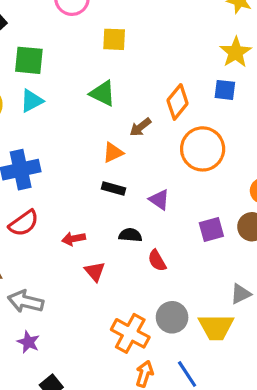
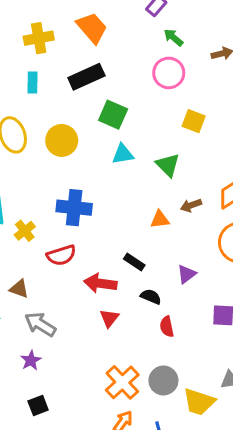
cyan triangle: (32, 101) -> (123, 154), moved
black rectangle: (114, 188) -> (134, 262), moved
purple triangle: (159, 200) -> (187, 274), turned 30
red arrow: (74, 239) -> (100, 283), size x1.5

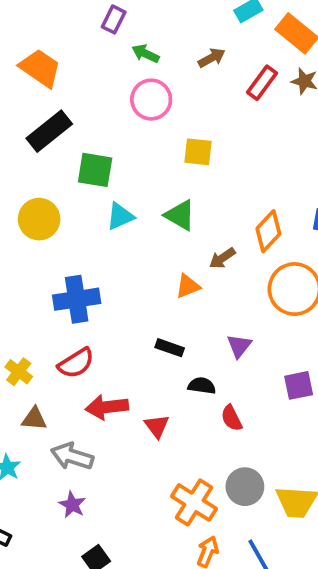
yellow cross: (25, 231) -> (19, 372), moved
red arrow: (100, 283) -> (107, 407), moved

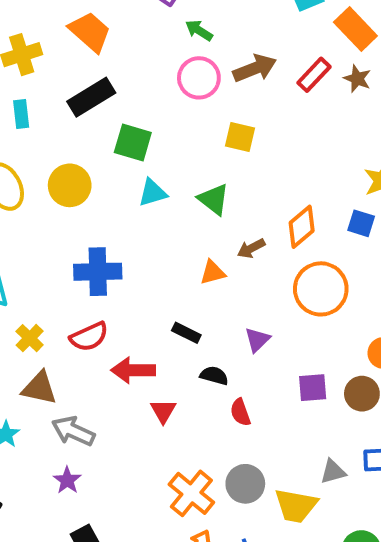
brown arrow: (212, 58) -> (255, 68), moved, size x1.5
red arrow: (107, 407) -> (133, 370), moved
brown triangle: (34, 419) -> (39, 388), size x1.4

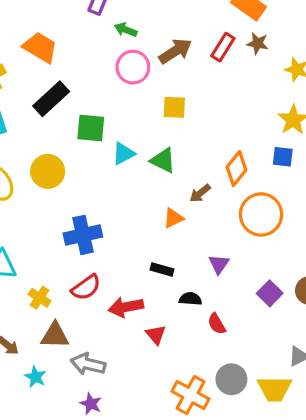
cyan triangle: (153, 193) -> (124, 153), moved
purple square: (313, 388) -> (270, 293), turned -30

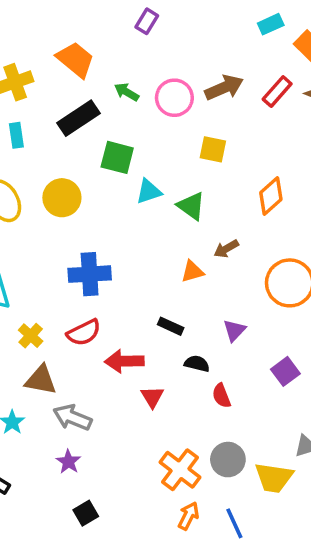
green arrow: (126, 30) -> (127, 92), moved
orange diamond: (236, 168) -> (271, 196), moved

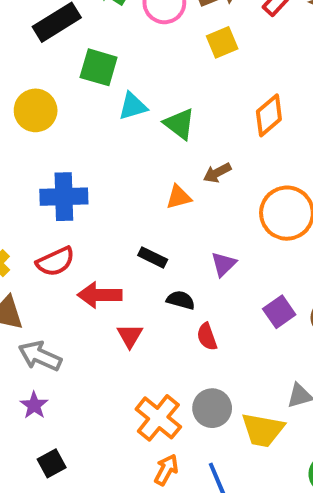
yellow square: (213, 149) -> (222, 42), moved, turned -36

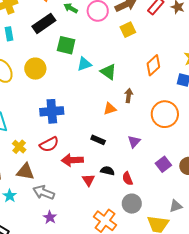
brown arrow: (217, 173) -> (129, 96), turned 128
black semicircle: (181, 300) -> (107, 171), moved
purple star: (34, 405) -> (50, 217), moved
gray circle: (212, 408) -> (132, 204), moved

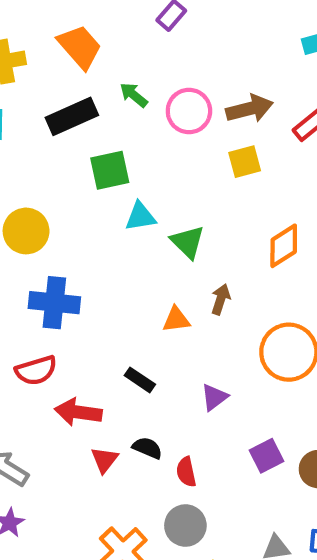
green square: (66, 45) -> (110, 170), turned -36
yellow circle: (35, 69) -> (26, 231), moved

